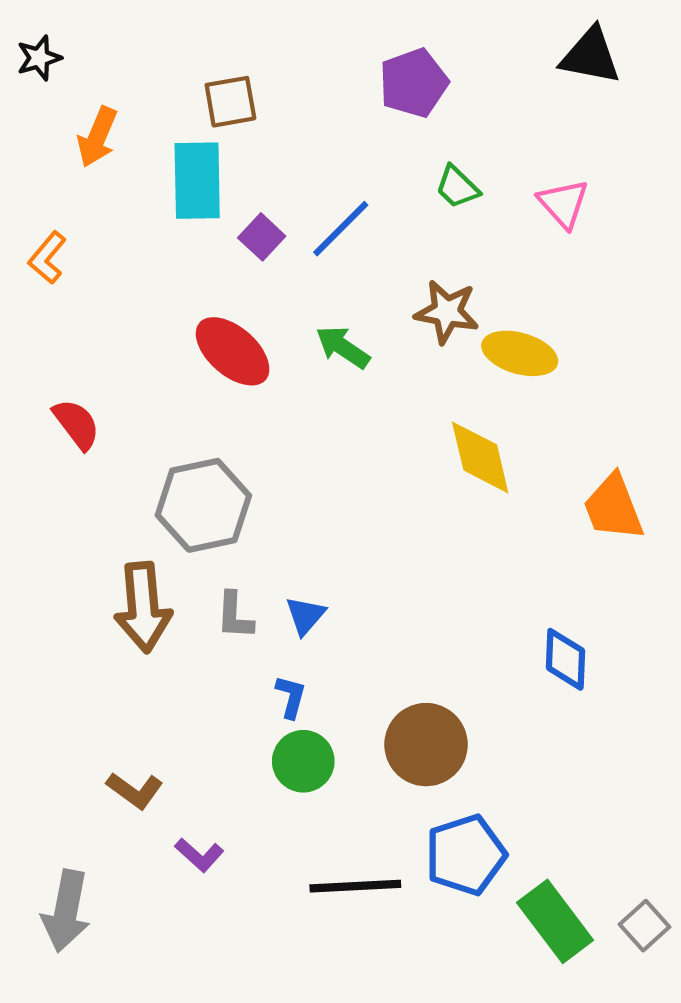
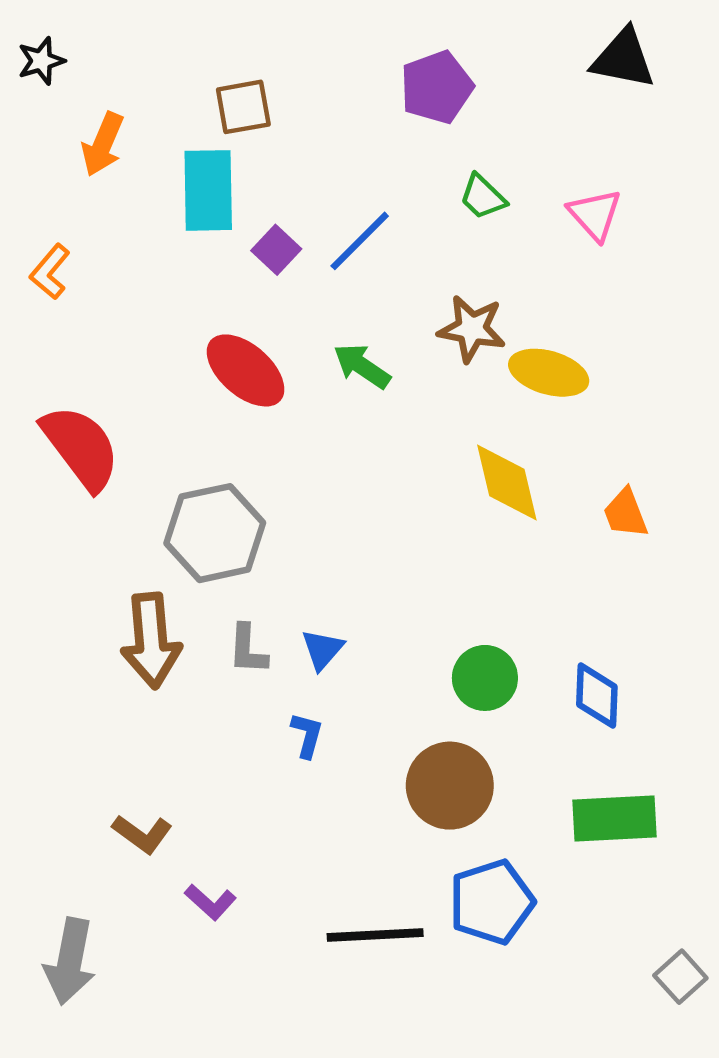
red semicircle: (76, 424) -> (81, 447), size x1.6
orange trapezoid: (613, 507) -> (625, 513), moved, size x0.7
green circle: (303, 761) -> (485, 678), moved
green rectangle: (555, 921) -> (615, 819), moved, turned -56

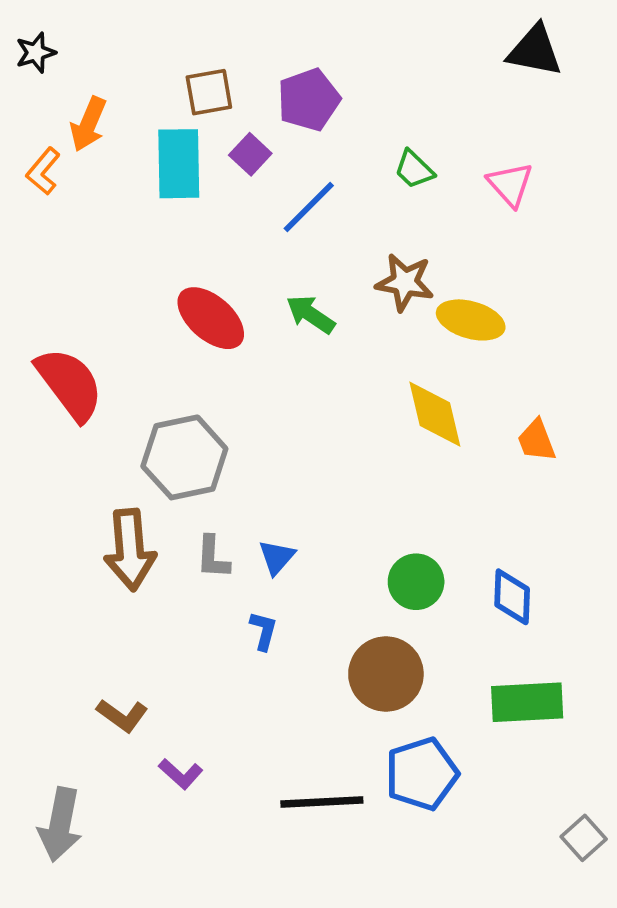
purple pentagon: (437, 87) -> (309, 100), moved
purple square: (276, 250) -> (250, 154), moved
orange L-shape: (50, 272) -> (43, 171), moved

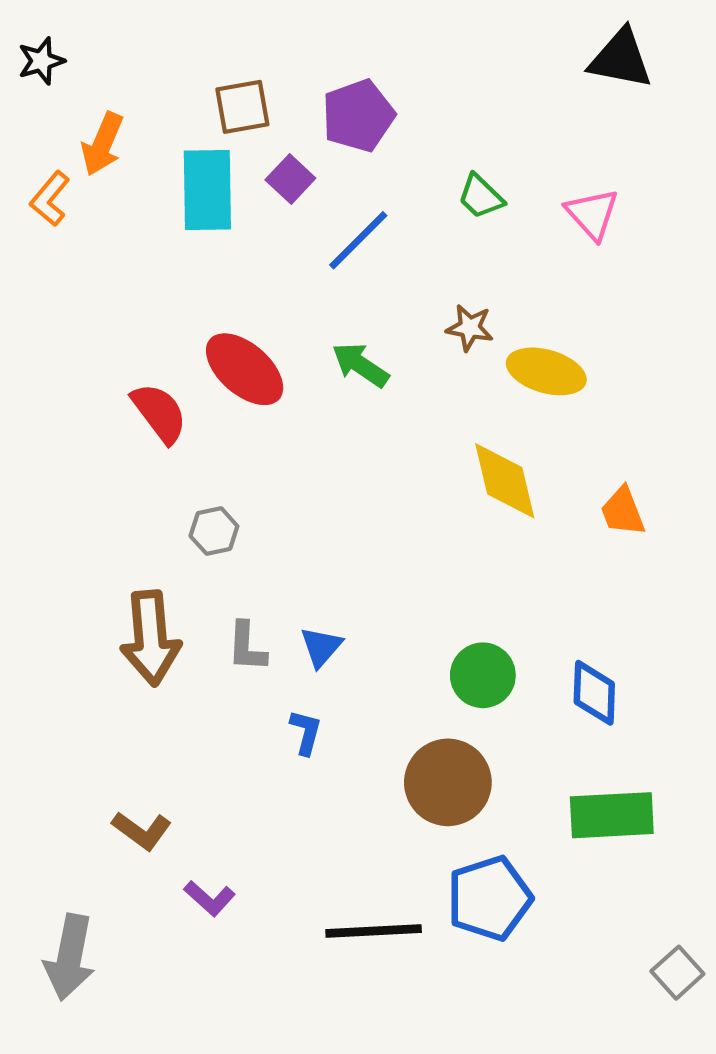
brown star: (405, 282) -> (470, 328), size x0.7
red semicircle: (70, 384) -> (159, 413), moved, size x0.7
gray hexagon: (184, 457) -> (214, 531), size x0.5

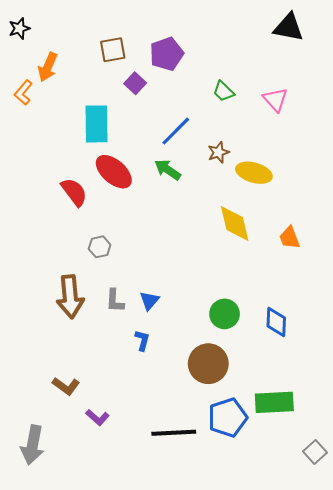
cyan rectangle: (207, 190) -> (97, 124), moved
blue line: (358, 240) -> (176, 131), moved
brown star: (470, 328) -> (218, 152), turned -30
green rectangle: (612, 815) -> (274, 402), moved

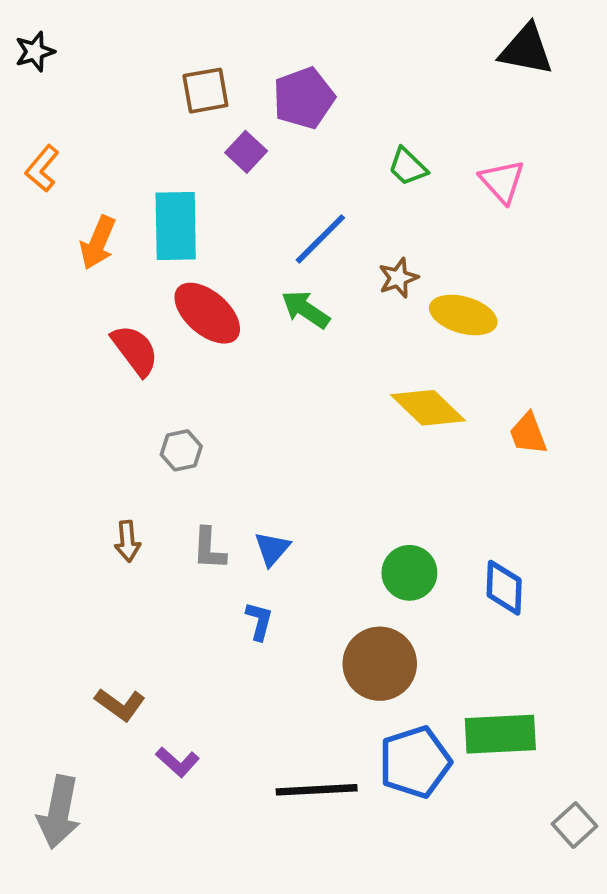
orange arrow: (48, 67) -> (98, 243), moved
yellow diamond: (235, 223) -> (428, 408), turned -33
brown arrow: (70, 297) -> (127, 541), size x0.5

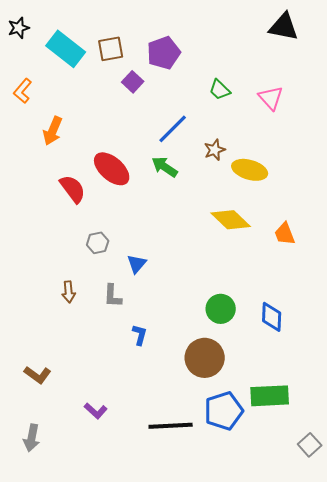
cyan rectangle: (176, 226) -> (66, 49), moved, turned -51
blue triangle: (272, 549) -> (137, 264), moved
brown L-shape: (120, 705) -> (38, 375), moved
gray arrow: (59, 812) -> (32, 438), size x0.7

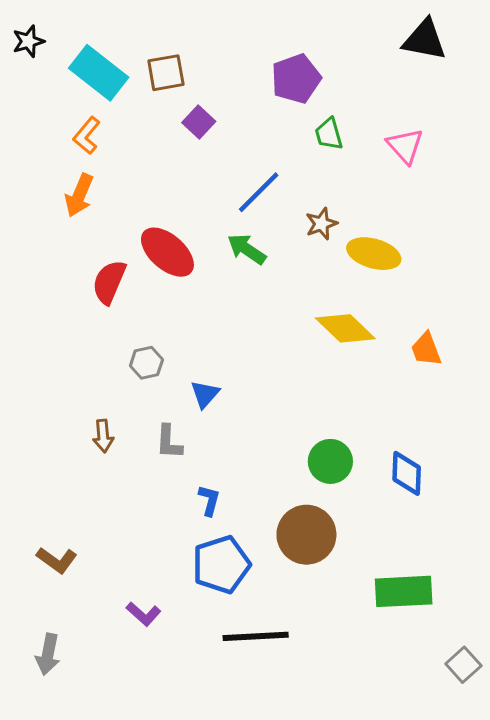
purple pentagon: (164, 53) -> (296, 79), moved
green trapezoid: (220, 90) -> (329, 134), turned 30
orange L-shape: (23, 91) -> (87, 135), moved
red semicircle: (73, 189) -> (109, 282), turned -120
blue pentagon: (224, 411) -> (221, 565), moved

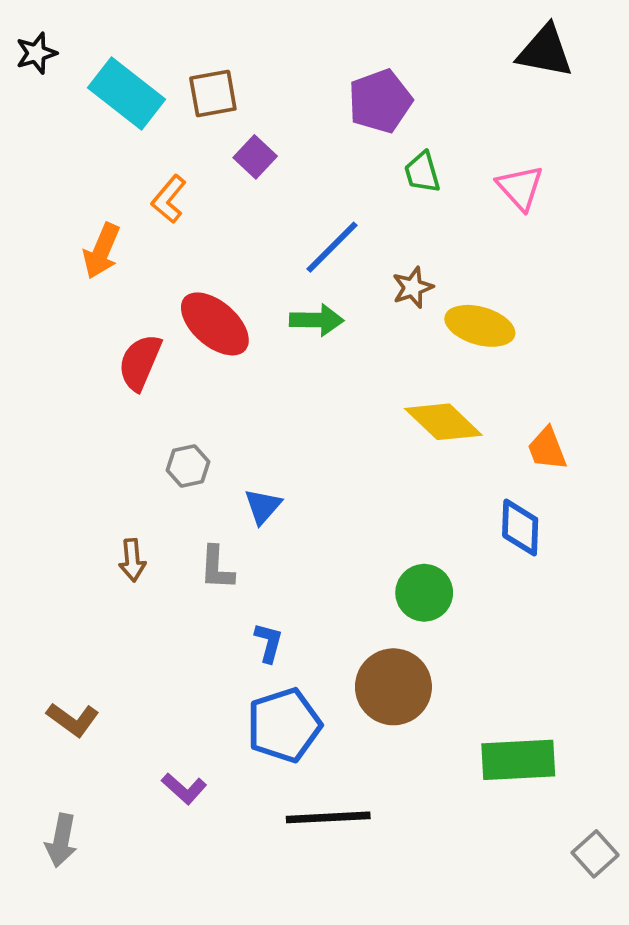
orange L-shape: (87, 135) -> (169, 199), moved
green arrow: (247, 249) -> (317, 320), turned 147
blue diamond: (407, 473) -> (520, 527), moved

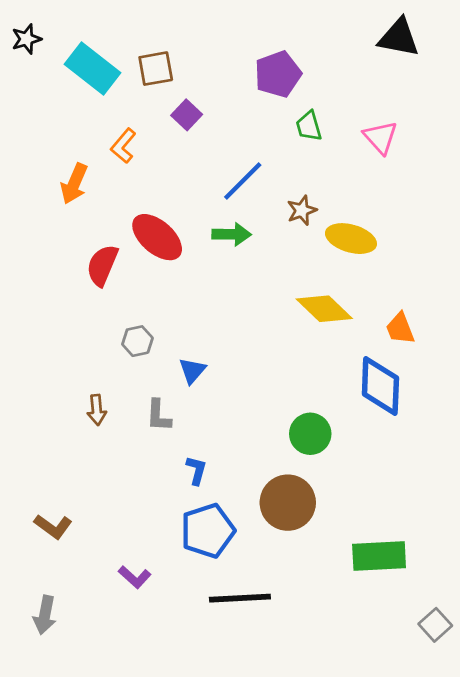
blue diamond: (520, 527) -> (380, 386), size x1.4

